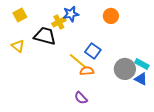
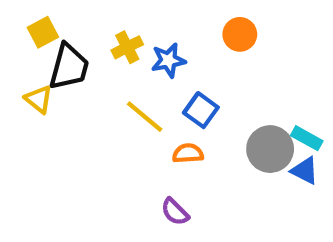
blue star: (71, 14) -> (168, 60), moved
black trapezoid: (45, 36) -> (69, 67), moved, turned 90
yellow line: (78, 61) -> (145, 117), moved

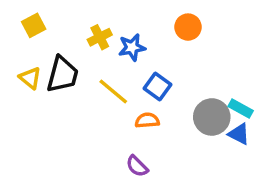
black trapezoid: (69, 67) -> (62, 75), moved

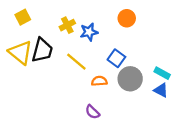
yellow triangle: (30, 78) -> (20, 53), size x1.6
blue square: (157, 86) -> (116, 58), moved
gray circle: (212, 117) -> (130, 79), moved

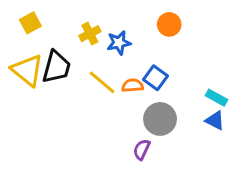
gray circle: (130, 79) -> (160, 119), moved
orange semicircle: (99, 81) -> (133, 85), moved
purple semicircle: (92, 112) -> (142, 149), moved, turned 70

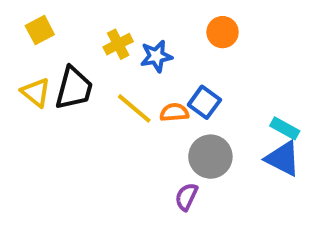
yellow triangle: (27, 70) -> (36, 92), size x0.7
blue triangle: (215, 121) -> (283, 159), size x1.4

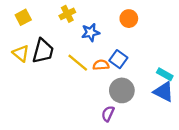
yellow cross: (118, 44) -> (67, 14), moved

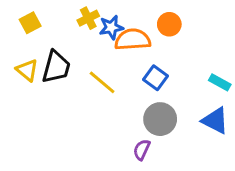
blue star: (91, 32) -> (111, 27), moved
orange semicircle: (101, 65) -> (133, 40), moved, size x1.6
cyan rectangle: (165, 74) -> (220, 82), moved

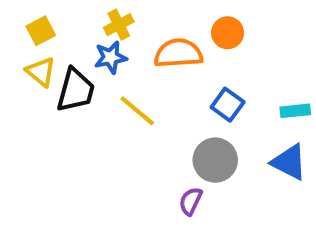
blue star: (111, 27) -> (111, 57), moved
yellow triangle: (27, 70) -> (41, 72), moved
blue square: (156, 78) -> (228, 105), moved
cyan rectangle: (220, 82) -> (295, 111), turned -35

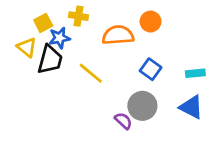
yellow cross: (119, 25) -> (79, 16), turned 36
yellow square: (41, 31) -> (43, 23), moved
blue star: (111, 57) -> (59, 38), moved
purple semicircle: (191, 201) -> (123, 121), moved, turned 108

